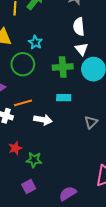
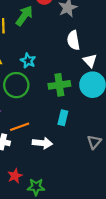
white triangle: (82, 49) -> (90, 61), moved
cyan rectangle: (64, 98) -> (63, 118), turned -72

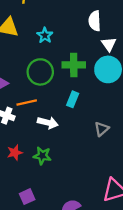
green circle: (16, 85) -> (40, 72), moved
green star: (36, 187) -> (42, 156), moved

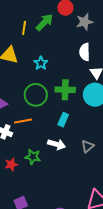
white arrow: (48, 123) -> (57, 144), moved
green star: (42, 156) -> (33, 157), moved

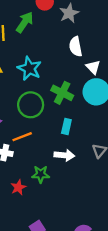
cyan star: (41, 63) -> (29, 68), size x1.5
green cross: (65, 90) -> (62, 93), turned 36

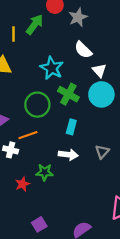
white semicircle: (76, 47) -> (83, 50), turned -36
cyan star: (29, 68) -> (52, 68), moved

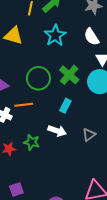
cyan star: (52, 68) -> (55, 35), moved

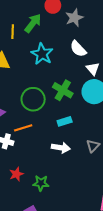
cyan rectangle: (65, 106) -> (65, 121), turned 56
green star: (32, 142) -> (41, 183), moved

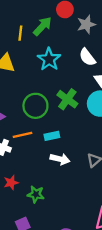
cyan rectangle: (65, 121) -> (52, 136), moved

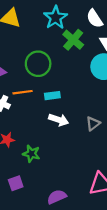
green cross: (67, 99) -> (73, 40), moved

